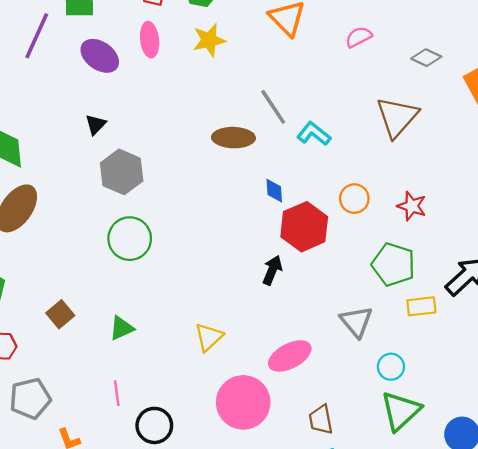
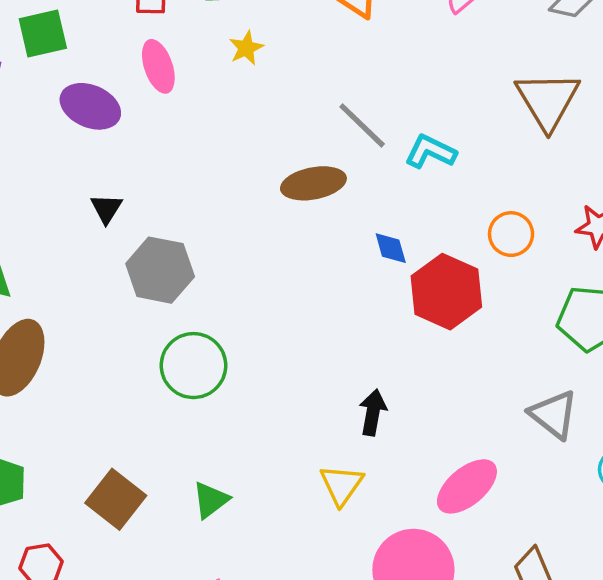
yellow star: (209, 40) -> (246, 48), size x0.7
black arrow: (272, 270) -> (373, 412), moved
brown square: (60, 314) -> (116, 499), size x1.4

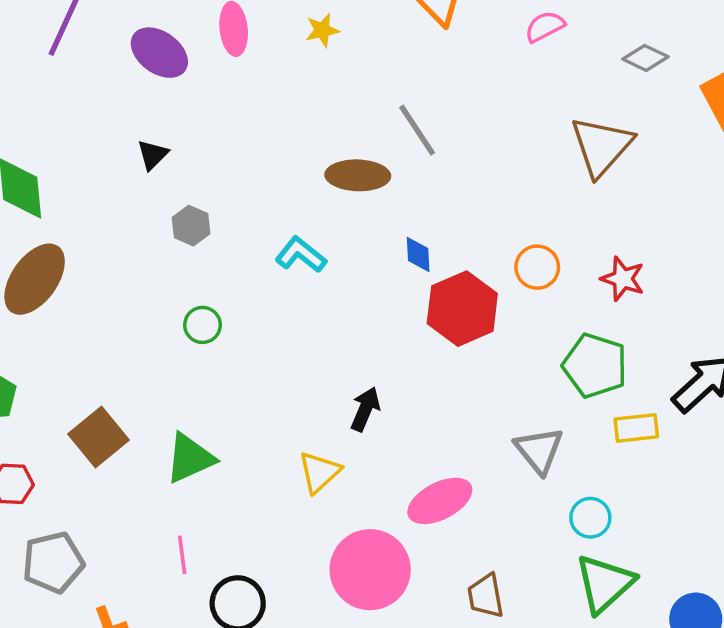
cyan L-shape: (430, 152) -> (301, 255), moved
gray hexagon: (160, 270) -> (191, 226), size x0.6
green circle: (193, 366) -> (202, 325), size x0.6
green triangle: (211, 500) -> (190, 458), size x1.4

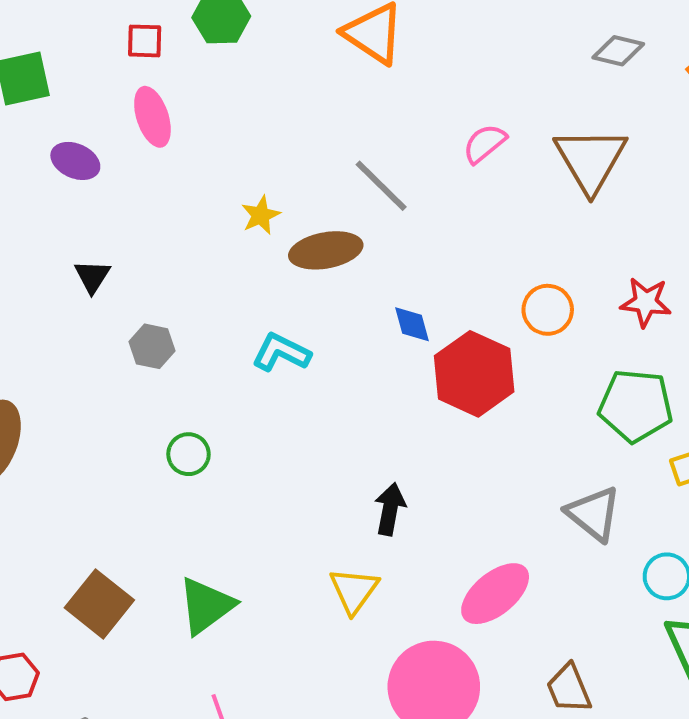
pink semicircle: (545, 27) -> (485, 144), moved
yellow star: (322, 30) -> (261, 215), moved
purple ellipse: (159, 53) -> (75, 161), size x0.7

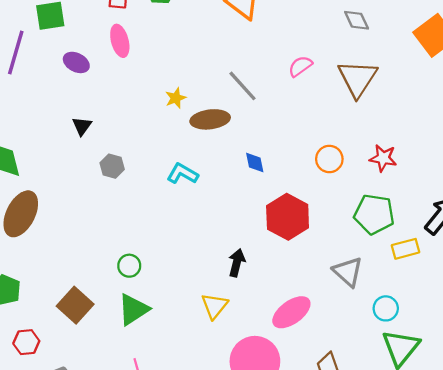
gray diamond: (618, 51) -> (357, 20), moved, turned 48
red hexagon: (474, 374) -> (288, 217), moved
green circle: (188, 454) -> (129, 266), moved

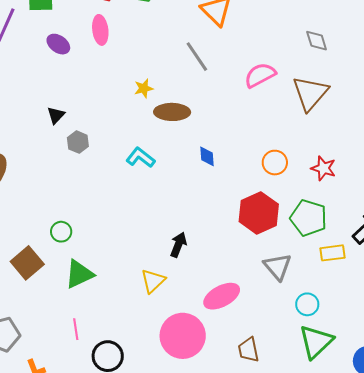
pink semicircle: (300, 66) -> (260, 75), size x1.4
gray line: (242, 86) -> (197, 57), moved
black triangle: (82, 126) -> (56, 115), moved
red hexagon: (288, 217) -> (259, 213), moved
green circle: (129, 266) -> (61, 232), moved

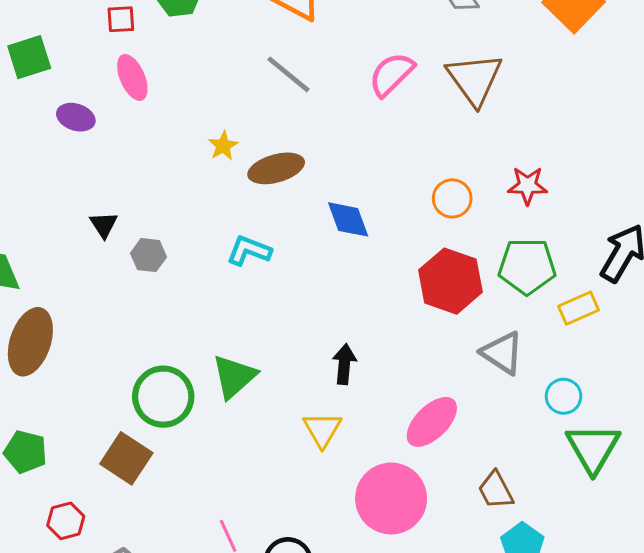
blue diamond: (207, 156) -> (348, 219), size x1.4
green circle: (61, 232) -> (163, 397), size x1.8
green triangle: (79, 274) -> (234, 377), moved

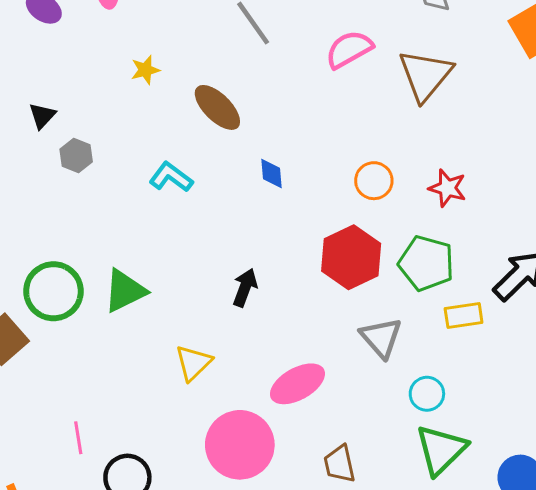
yellow star: (223, 146) -> (145, 70), moved
brown ellipse: (276, 168) -> (217, 107), turned 45
blue diamond: (348, 219) -> (271, 173), size x0.7
black arrow: (344, 364) -> (245, 288), moved

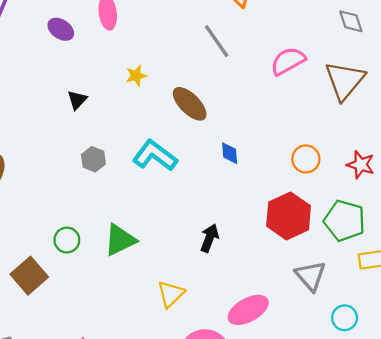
black triangle: (42, 116) -> (77, 100), moved
gray hexagon: (76, 156) -> (93, 159), moved
cyan L-shape: (171, 177) -> (155, 156), size x1.4
green circle: (53, 291) -> (67, 240), size x0.6

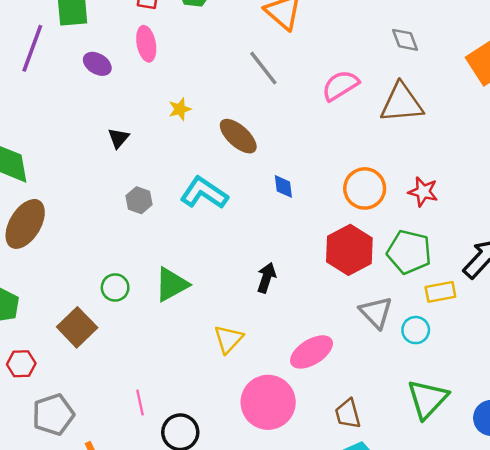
brown triangle: (345, 81) -> (402, 103), turned 48
orange circle: (306, 159) -> (365, 188), size x1.4
cyan circle: (345, 318) -> (416, 330), moved

